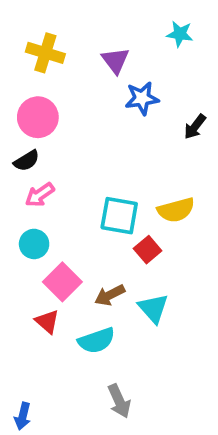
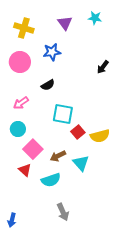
purple triangle: (115, 60) -> (65, 23), moved
blue star: (142, 98) -> (52, 52), moved
black semicircle: (26, 161) -> (48, 85), moved
yellow semicircle: (176, 210) -> (100, 136), moved

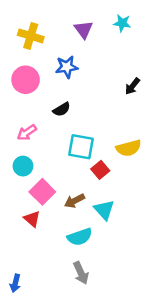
yellow semicircle: (100, 136) -> (129, 148), moved
cyan semicircle: (51, 180) -> (80, 237), moved

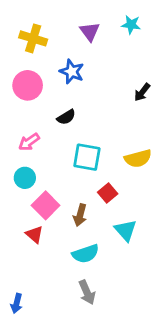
blue star: (67, 67) -> (72, 72), turned 30
red square: (100, 170) -> (108, 193), moved
brown arrow: (75, 201) -> (80, 215), turned -48
cyan triangle: (104, 210) -> (126, 230), moved

